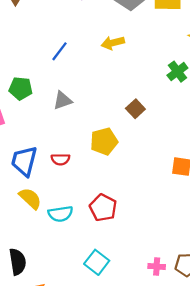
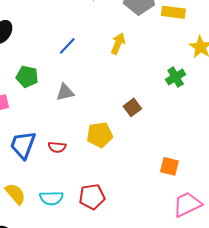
yellow arrow: (113, 43) -> (118, 44), turned 120
yellow semicircle: (30, 198) -> (15, 194), moved
red pentagon: (103, 208) -> (92, 197), turned 30

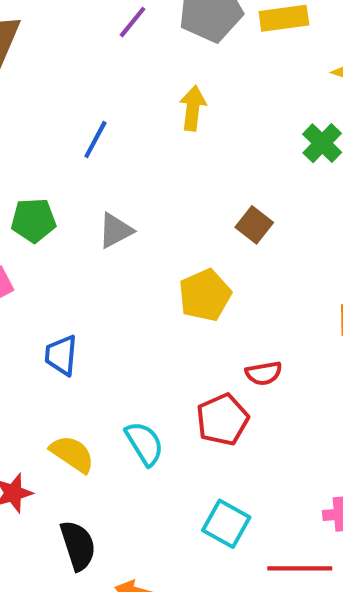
blue trapezoid: (23, 145) -> (61, 355), size x0.7
red semicircle: (57, 147) -> (264, 373), moved
cyan semicircle: (51, 198) -> (144, 443), turned -105

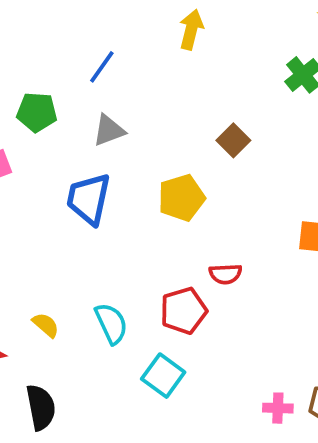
blue line: (95, 140) -> (102, 67), moved
blue trapezoid: (61, 355) -> (89, 199), moved, size x1.4
yellow semicircle: (72, 454) -> (46, 325), size x0.7
cyan square: (226, 524) -> (163, 376), moved

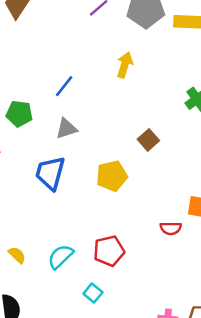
red semicircle: (225, 274) -> (171, 228), moved
cyan semicircle: (111, 324) -> (61, 257), turned -112
cyan square: (163, 376) -> (93, 293), size x0.7

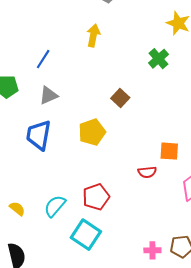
cyan square: (93, 293) -> (86, 235), size x1.8

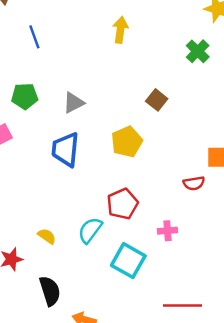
blue line: (43, 59) -> (34, 37), moved, turned -48
red pentagon: (96, 197) -> (122, 204), moved
pink cross: (152, 250) -> (167, 231), moved

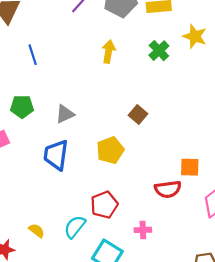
green cross: (198, 51) -> (159, 51), moved
red semicircle: (194, 183) -> (168, 189), size x1.4

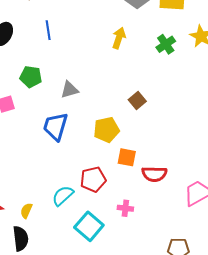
orange square: (190, 167) -> (127, 157), moved
yellow semicircle: (37, 231) -> (26, 211), moved, turned -112

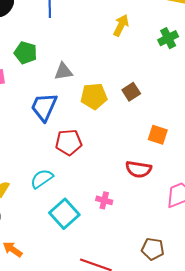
yellow pentagon: (106, 130) -> (94, 96), moved
orange square: (127, 157) -> (158, 135), moved
red pentagon: (93, 179) -> (69, 142), moved

